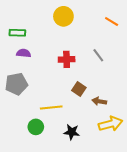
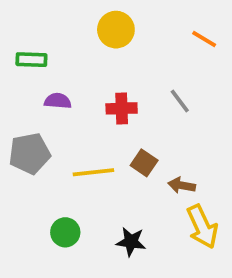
purple semicircle: (24, 53) -> (58, 101), moved
yellow line: (51, 107) -> (93, 172), moved
yellow arrow: (111, 124) -> (202, 227), turned 80

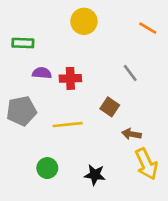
red cross: (122, 108) -> (70, 78), moved
brown square: (144, 163) -> (110, 107), moved

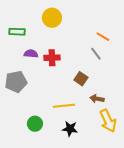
yellow circle: (84, 21) -> (52, 18), moved
orange line: (148, 28) -> (103, 37), moved
yellow line: (68, 125) -> (64, 106), moved

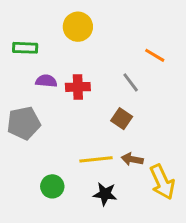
gray line: (96, 54) -> (131, 82), moved
brown arrow: (97, 99) -> (132, 159), moved

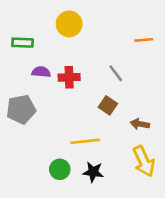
orange line: (155, 55) -> (144, 40), moved, turned -36
brown arrow: (132, 159) -> (140, 124), moved
green circle: (52, 186) -> (60, 169), moved

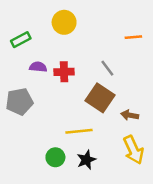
green rectangle: (22, 43) -> (21, 40), turned -30
brown square: (108, 105) -> (100, 98), size x1.6
black star: (93, 172) -> (86, 160), turned -30

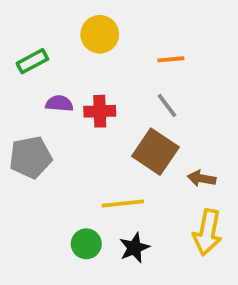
orange line: (133, 37) -> (171, 59), moved
yellow arrow: (133, 150) -> (207, 232), turned 36

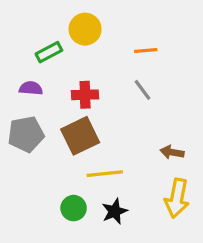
green rectangle: (32, 61) -> (49, 52), moved
purple semicircle: (59, 104) -> (31, 88), moved
brown square: (155, 152) -> (80, 136), moved, turned 30

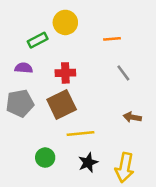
gray line: (142, 90) -> (123, 73), moved
yellow arrow: (177, 198) -> (125, 168), moved
green circle: (74, 208) -> (45, 158), moved

